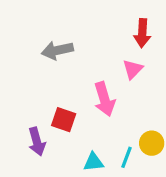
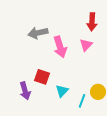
pink arrow: (104, 99) -> (60, 47), moved
cyan triangle: (93, 162) -> (62, 91), moved, turned -40

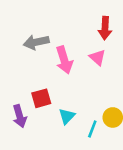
pink triangle: (86, 45) -> (97, 57), turned -32
red square: (42, 77) -> (41, 98), turned -35

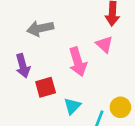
pink arrow: (64, 60) -> (78, 62), moved
purple arrow: (20, 116) -> (23, 66), moved

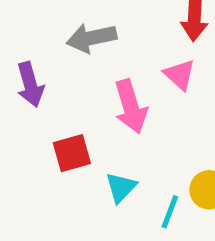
gray arrow: (40, 28) -> (91, 38), moved
purple arrow: (23, 66) -> (30, 84), moved

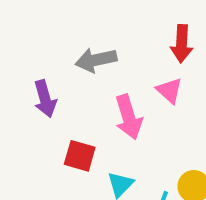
red square: (72, 153) -> (80, 156), turned 32

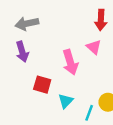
gray arrow: (96, 60) -> (27, 24), moved

